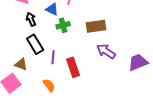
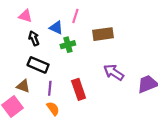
brown rectangle: (96, 26) -> (103, 34), moved
black rectangle: (35, 44) -> (38, 65), turned -36
purple line: (53, 57) -> (50, 88), moved

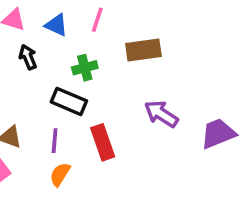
blue triangle: (56, 28) -> (56, 25), moved
black rectangle: (38, 65) -> (69, 101), moved
orange semicircle: (53, 109) -> (60, 174), turned -112

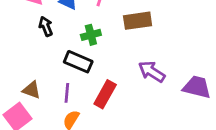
purple trapezoid: (218, 133) -> (197, 87), turned 36
red rectangle: (103, 142) -> (105, 94), turned 48

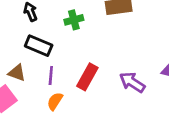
black rectangle: (78, 62) -> (39, 46), moved
purple arrow: (152, 72) -> (132, 82), moved

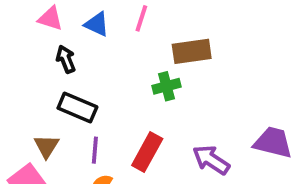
green cross: (74, 20) -> (167, 86), moved
brown triangle: (17, 73) -> (46, 146), turned 42

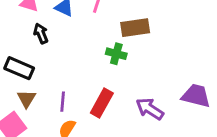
green cross: (167, 86) -> (116, 54), turned 30
black rectangle: (77, 108) -> (19, 68), moved

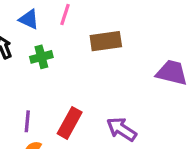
green cross: (116, 54) -> (41, 57), moved, turned -30
purple trapezoid: (196, 96) -> (172, 73), moved

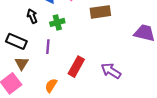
purple line: (27, 121) -> (48, 47), moved

